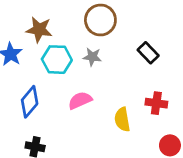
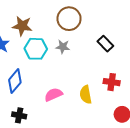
pink semicircle: (80, 100) -> (53, 95), moved

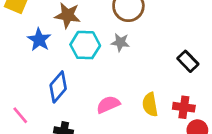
black rectangle: (105, 44) -> (188, 61), moved
red cross: (112, 82) -> (184, 107), moved

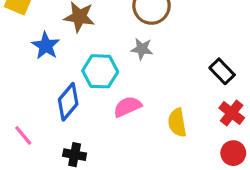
cyan hexagon: (85, 45) -> (100, 71), moved
pink semicircle: (108, 105) -> (127, 107), moved
red cross: (184, 107) -> (232, 113), moved, turned 30

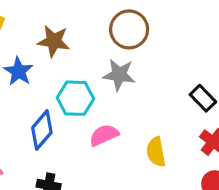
gray star: (142, 49) -> (119, 75), size x1.4

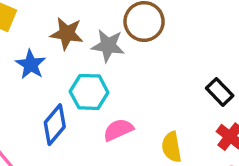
gray star: (119, 75) -> (108, 46), moved

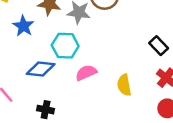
blue diamond: (55, 125) -> (41, 69), turned 56

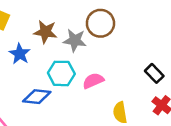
pink semicircle: (86, 73) -> (93, 81), moved

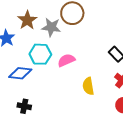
brown star: (45, 32) -> (27, 20), turned 30

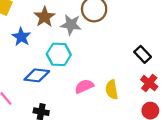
pink semicircle: (66, 60) -> (84, 86), moved

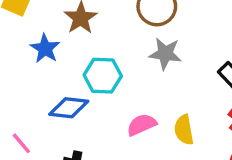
gray star: (71, 25) -> (165, 54), moved

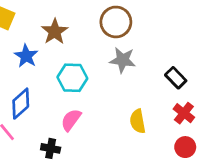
blue diamond: (69, 108) -> (21, 104), moved, turned -48
pink semicircle: (142, 125) -> (71, 120), moved, turned -30

